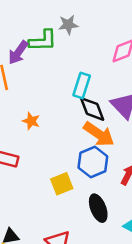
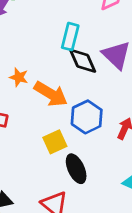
orange arrow: (99, 134) -> (51, 94), moved
black ellipse: (98, 208) -> (76, 169), moved

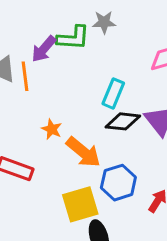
black diamond: (83, 61) -> (123, 121), turned -68
yellow square: (55, 142) -> (80, 204), size x1.4

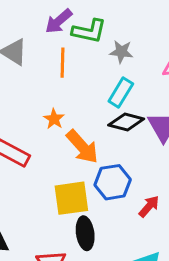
gray star: (104, 22) -> (121, 52), moved
purple arrow: (44, 49) -> (59, 21), moved
orange line: (25, 76) -> (63, 63), moved

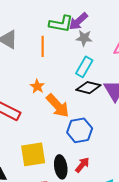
purple arrow: (59, 21) -> (78, 21), moved
yellow square: (71, 198) -> (33, 154), moved
red arrow: (149, 206) -> (82, 165), moved

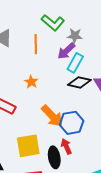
purple arrow: (78, 21) -> (66, 51), moved
green L-shape: (61, 24) -> (53, 23), turned 30
orange arrow: (58, 106) -> (52, 116), moved
red arrow: (82, 165) -> (66, 146), moved, turned -63

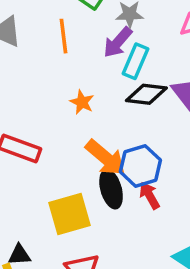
orange star: (31, 82) -> (82, 102), moved
red arrow: (66, 146) -> (150, 195), moved
black ellipse: (54, 157) -> (111, 189), moved

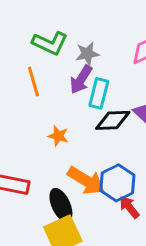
black ellipse: (111, 189) -> (61, 205), moved

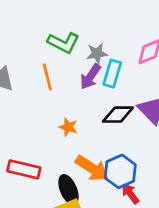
cyan rectangle: (99, 93) -> (112, 74), moved

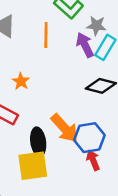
purple arrow: (90, 77) -> (85, 45), turned 105
orange star: (68, 127) -> (21, 81), moved

